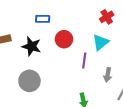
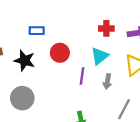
red cross: (107, 17) -> (106, 28), turned 32
gray arrow: (108, 75) -> (107, 82), moved

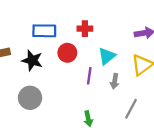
red cross: (106, 28) -> (85, 29), moved
blue rectangle: (37, 31) -> (44, 31), size x1.5

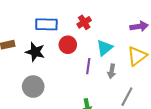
red cross: (85, 29) -> (84, 22), turned -32

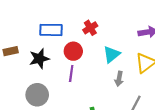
black star: (35, 52) -> (39, 59), turned -30
purple line: (88, 66) -> (71, 73), moved

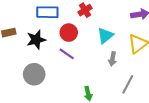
purple line: (71, 73) -> (67, 54), turned -63

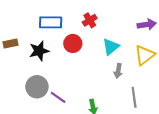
purple line: (67, 54) -> (58, 97), moved
gray line: (128, 84) -> (134, 97), turned -36

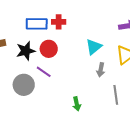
red cross: (90, 20) -> (59, 22), moved, turned 32
red circle: (73, 43) -> (49, 49), moved
purple line: (58, 97) -> (44, 72), moved

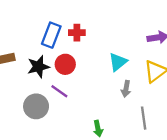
blue rectangle: (37, 24) -> (51, 35), turned -70

